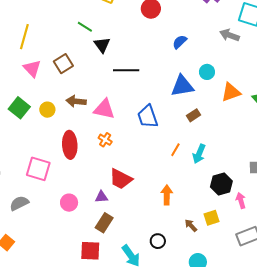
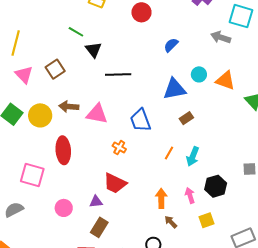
orange triangle: (231, 92) -> (225, 80), moved, turned 40
yellow circle: (47, 110) -> (40, 115), size x1.5
orange cross: (105, 140) -> (119, 148), moved
pink arrow: (241, 200) -> (190, 195), moved
brown arrow: (191, 225) -> (171, 222), moved

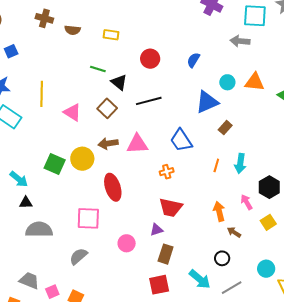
red circle: (141, 12) -> (150, 59), moved
brown square: (55, 69) -> (107, 108), moved
pink triangle: (24, 75) -> (72, 112), moved
orange cross: (119, 148) -> (167, 172), turned -32

